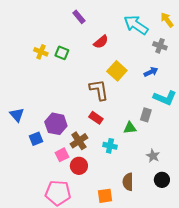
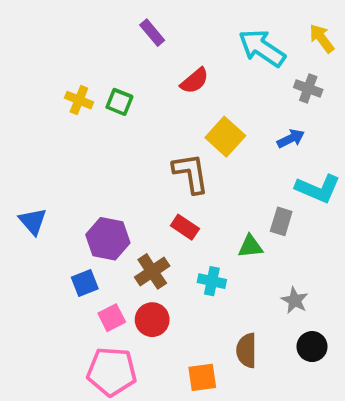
blue square: (36, 139) -> (85, 283), moved
pink square: (62, 155) -> (112, 318), moved

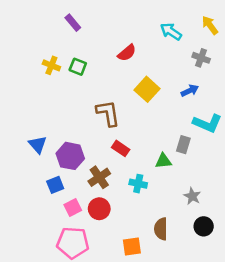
purple rectangle: (152, 33) -> (73, 23), moved
cyan arrow: (262, 48) -> (171, 31), size x0.7
brown L-shape: (191, 173) -> (108, 113), moved
blue triangle: (33, 221) -> (38, 145), moved

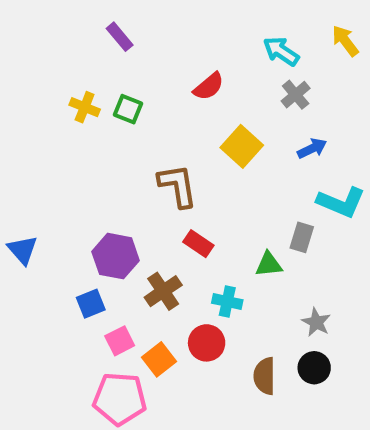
gray cross: (201, 58) -> (296, 95), moved, turned 30
blue triangle: (38, 145) -> (22, 250), moved
red circle: (99, 209) -> (207, 343), moved
black circle: (204, 226) -> (314, 368), moved
orange square: (132, 246) -> (159, 359), moved, turned -30

